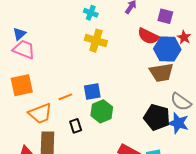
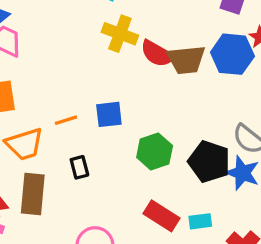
red semicircle: (148, 36) -> (157, 54), moved
brown trapezoid: (161, 72) -> (186, 60), moved
green hexagon: (102, 111) -> (155, 152), moved

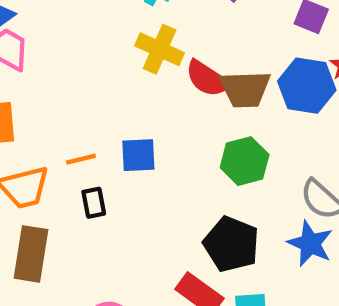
green hexagon: (155, 152) -> (245, 161), moved
black pentagon: (209, 162) -> (231, 244), moved
black rectangle: (79, 167) -> (94, 203), moved

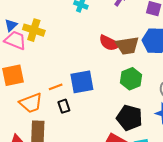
yellow cross: (160, 49) -> (34, 30), moved
blue square: (138, 155) -> (82, 82), size x1.4

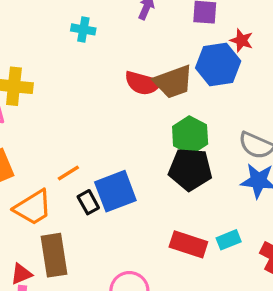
blue square: (82, 82) -> (115, 191), moved
black pentagon: (129, 118) -> (190, 169), moved

